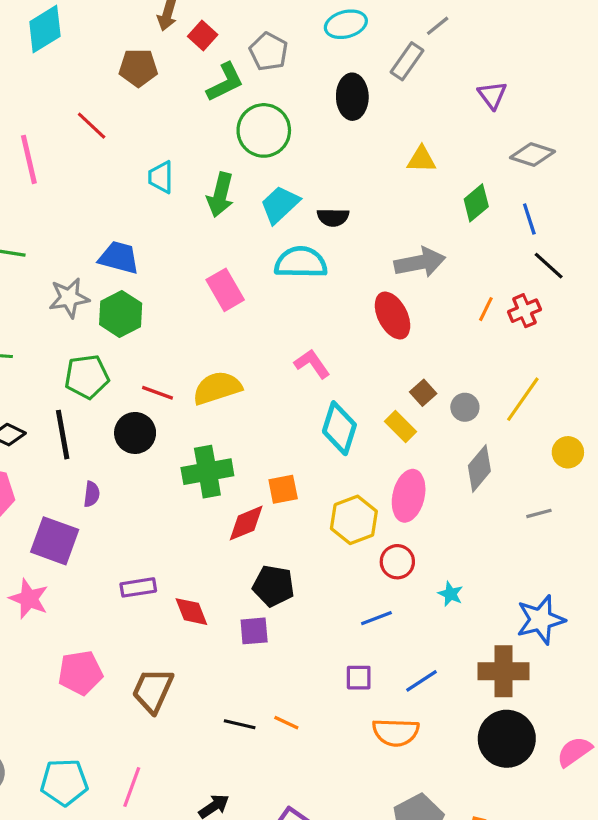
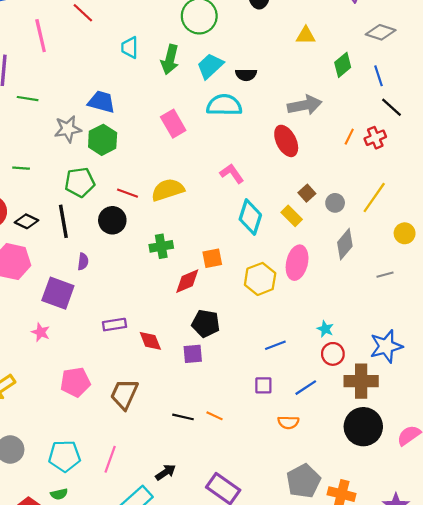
green cross: (207, 472) -> (161, 246), size x0.7
red circle: (397, 562) -> (333, 354), moved
pink star: (29, 599) -> (41, 332), size x0.7
orange semicircle: (396, 732) -> (288, 422), size x0.7

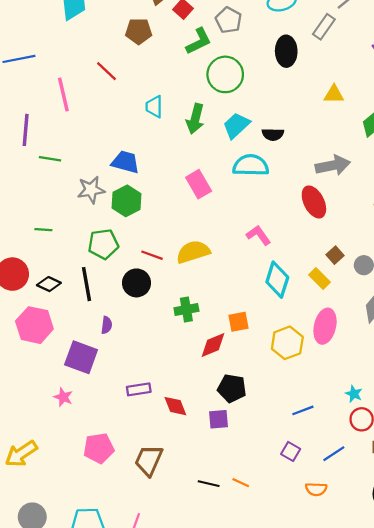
purple square: (263, 385) -> (291, 451), turned 30

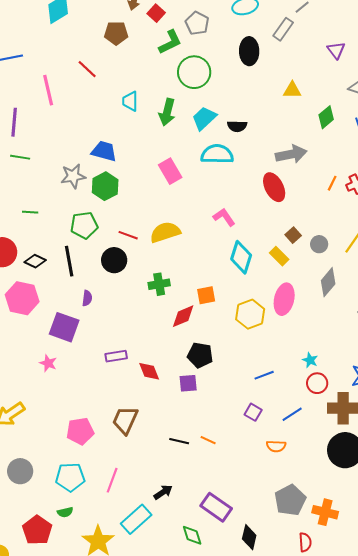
green line: (50, 159) -> (20, 157), moved
pink pentagon: (99, 448) -> (80, 431), moved

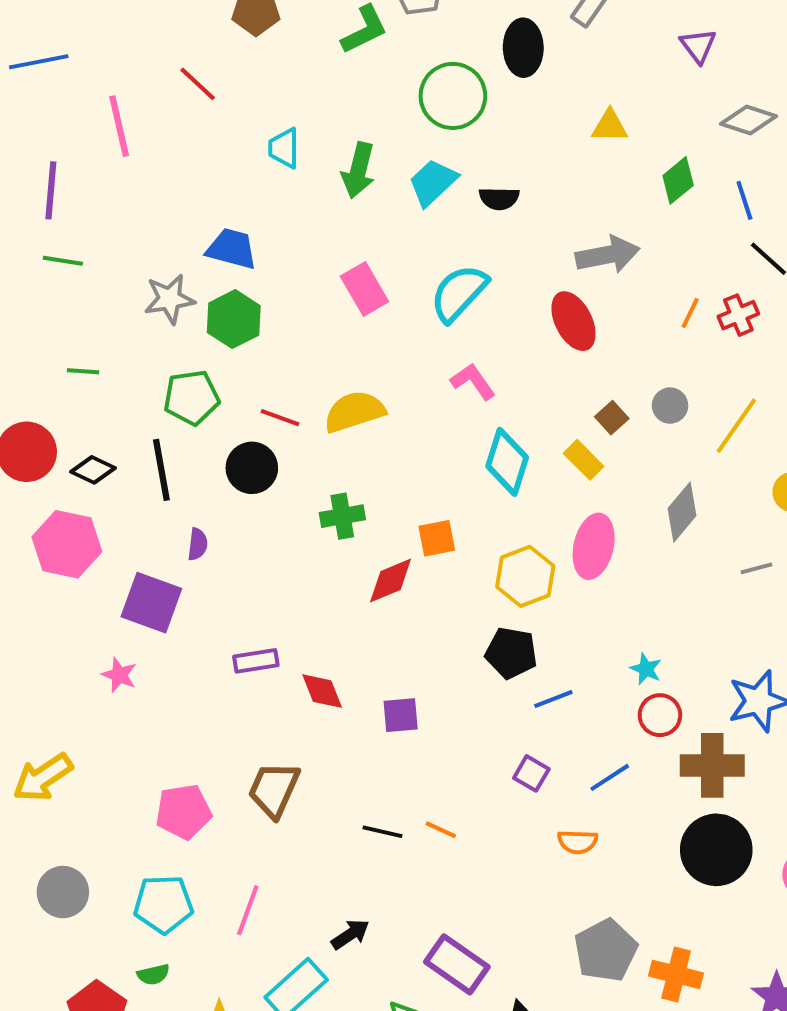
green circle: (194, 72) -> (453, 96), moved
cyan semicircle: (217, 154) -> (459, 293), moved, turned -48
gray circle: (319, 244) -> (670, 406), moved
black pentagon: (200, 355) -> (511, 653), moved

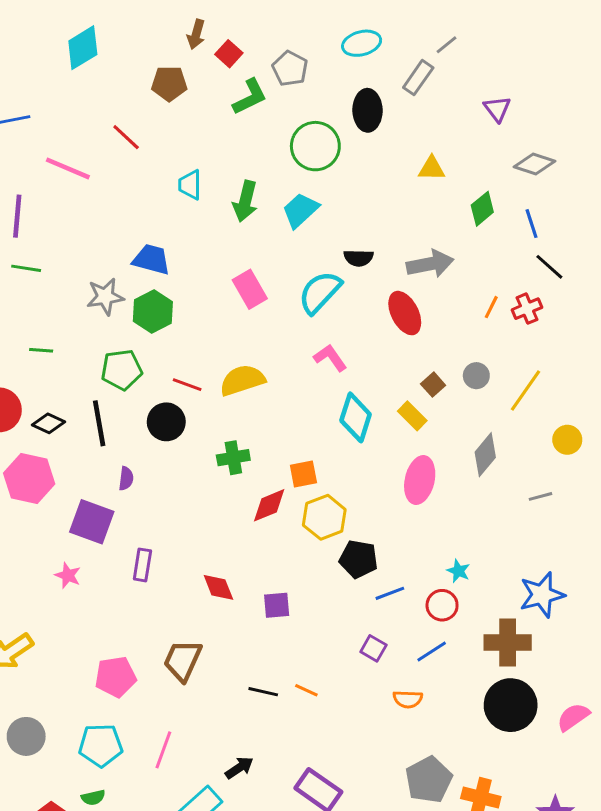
pink line: (119, 126) -> (68, 168), turned -54
black semicircle: (499, 198) -> (359, 258), moved
yellow hexagon: (525, 576) -> (324, 517), moved
purple rectangle: (256, 661) -> (142, 565), moved, turned -72
red circle: (660, 715) -> (442, 605), moved

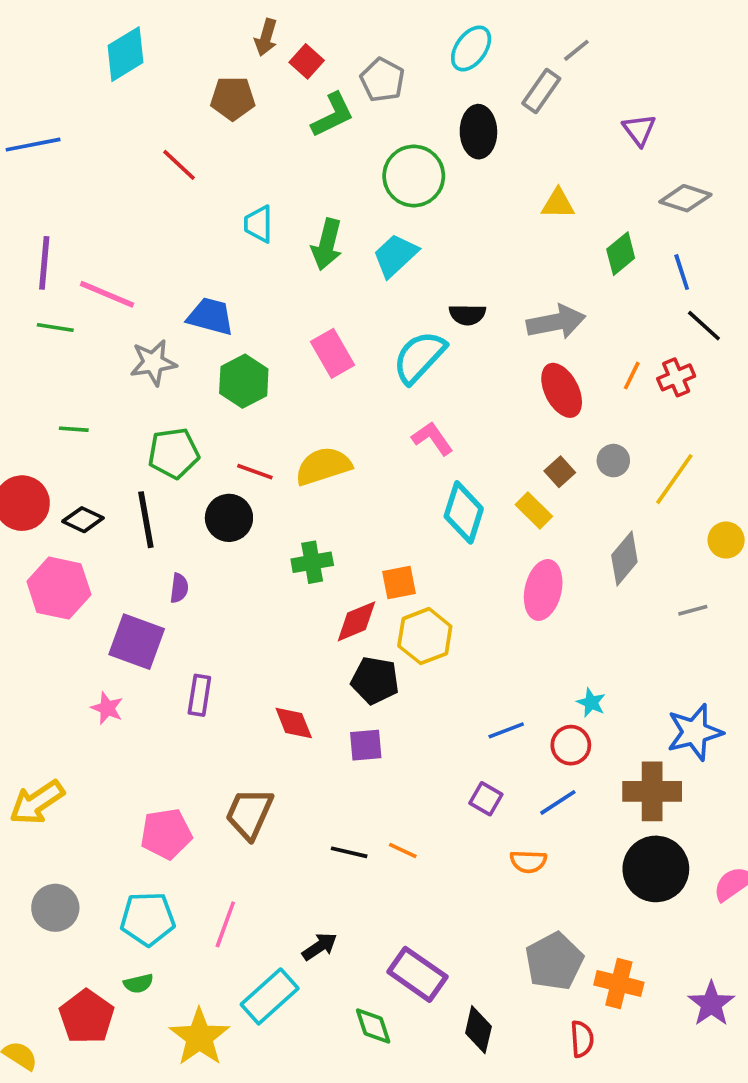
cyan ellipse: (362, 43) -> (471, 48), turned -39
pink line: (68, 168) -> (107, 294), moved
green hexagon: (153, 312) -> (244, 381), moved
red ellipse: (405, 313) -> (562, 390), moved
black pentagon: (359, 559) -> (375, 680), moved

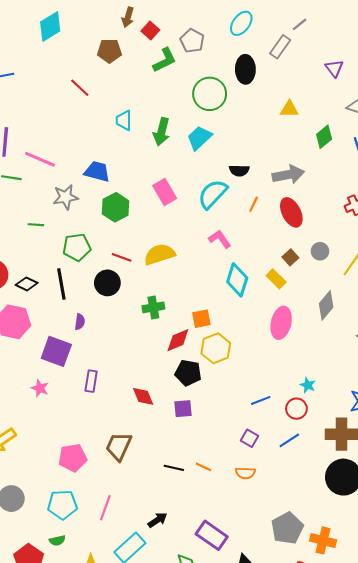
orange line: (632, 376) -> (254, 204), moved
green line: (74, 429) -> (36, 225), moved
orange semicircle: (528, 862) -> (245, 473), moved

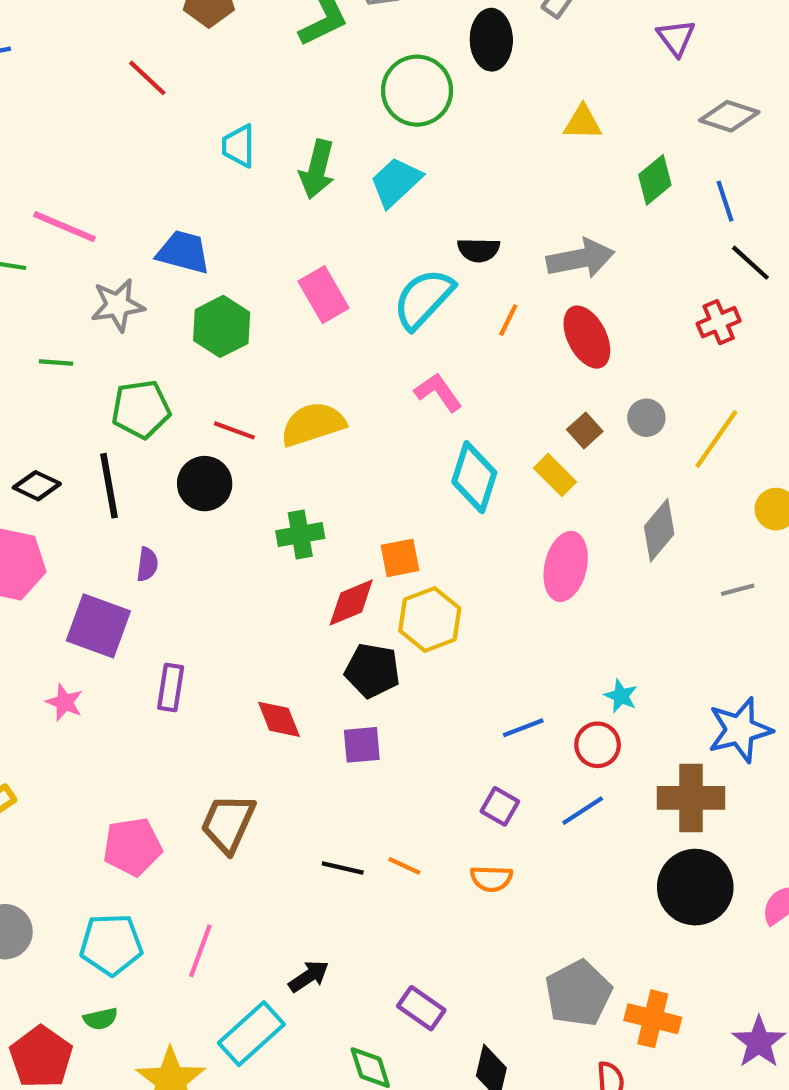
purple rectangle: (212, 535) -> (421, 1008), size x0.7

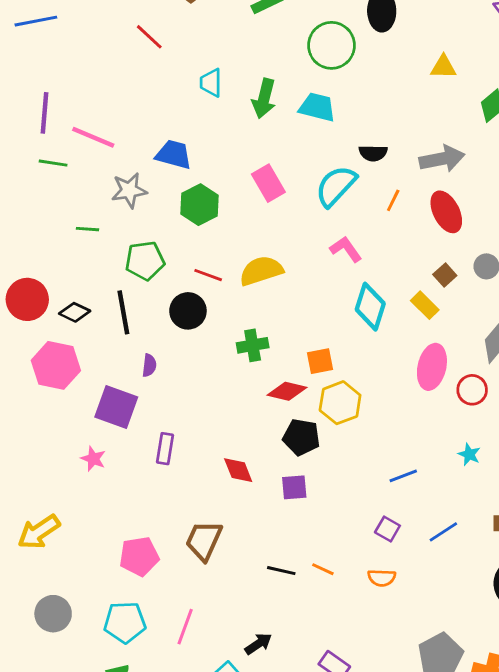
cyan trapezoid: (396, 182) -> (317, 107), turned 57
red diamond: (351, 603) -> (287, 391), turned 36
red circle: (598, 745) -> (472, 390), moved

